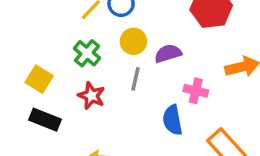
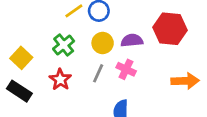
purple semicircle: (168, 53) -> (132, 40), moved
pink cross: (196, 91) -> (126, 69), moved

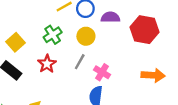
purple semicircle: (132, 40) -> (110, 17), moved
pink cross: (126, 69) -> (102, 72), moved

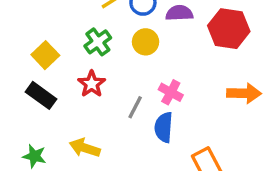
gray line: (80, 62) -> (135, 107), moved

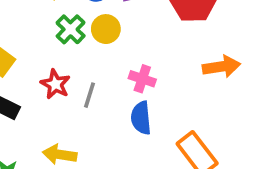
green cross: (98, 42) -> (71, 29), moved
gray line: (135, 107) -> (89, 95), moved

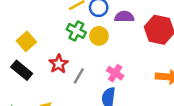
green cross: (71, 29) -> (76, 31), turned -30

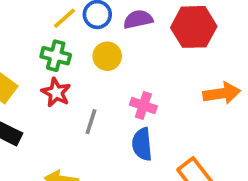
green cross: (76, 31) -> (56, 56), moved
red star: (59, 64) -> (56, 92), moved

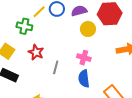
green cross: (56, 56) -> (24, 26), moved
yellow circle: (107, 56) -> (88, 29), moved

